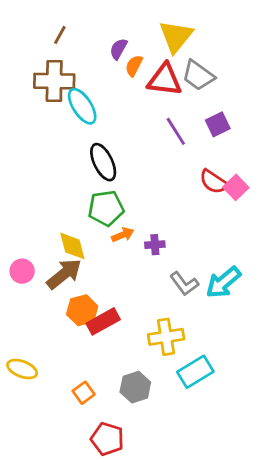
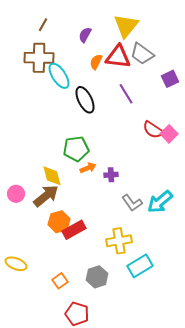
orange semicircle: (134, 66) -> (96, 62), moved
purple square: (218, 124) -> (170, 79), moved
black ellipse: (103, 162) -> (85, 100), moved

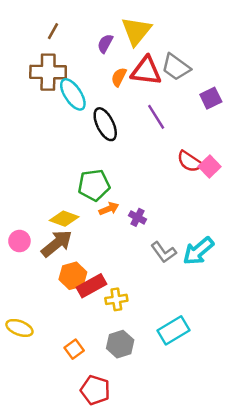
yellow triangle: (126, 26) -> (136, 31), moved
purple cross: (111, 175) -> (137, 217), turned 32
yellow diamond: (52, 176) -> (64, 219), turned -55
yellow cross: (119, 241) -> (116, 299), moved, size x0.7

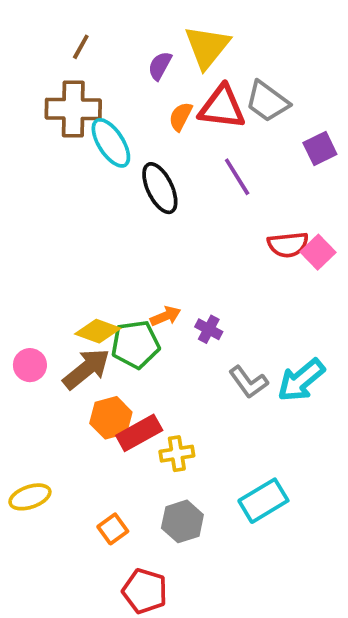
red semicircle: (190, 162) -> (288, 245), turned -40
green pentagon: (94, 185) -> (135, 344), moved
yellow ellipse: (19, 328) -> (30, 497), turned -40

